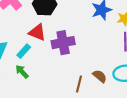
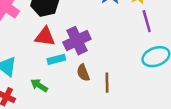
cyan rectangle: (24, 51) -> (56, 59), moved, turned 48
brown semicircle: (100, 76) -> (83, 73), moved, turned -136

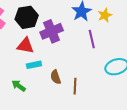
purple line: (147, 21) -> (92, 39), moved
purple cross: (77, 41) -> (52, 31), moved

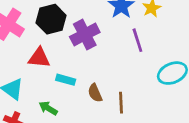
red triangle: (25, 46) -> (39, 58), moved
cyan rectangle: (34, 65) -> (66, 80), turned 32

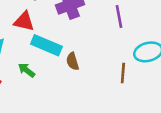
cyan rectangle: (66, 80) -> (46, 45), size x1.6
brown line: (121, 103) -> (123, 73), moved

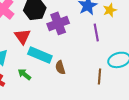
red triangle: (24, 21) -> (22, 36), turned 42

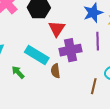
purple cross: (58, 23) -> (71, 50), moved
red triangle: (22, 36) -> (57, 29), moved

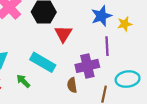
purple cross: (71, 50) -> (87, 66), moved
brown semicircle: (55, 71) -> (72, 85), moved

